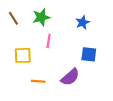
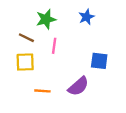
brown line: (13, 18) -> (26, 38), moved, turned -32
blue star: (83, 22) -> (86, 17), moved

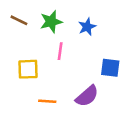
blue star: (86, 17) -> (87, 27), moved
brown line: (26, 38) -> (19, 20), moved

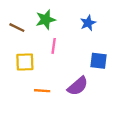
brown line: (19, 20) -> (17, 28), moved
blue star: (87, 27) -> (88, 23), moved

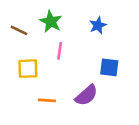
green star: (46, 20) -> (51, 22), turned -30

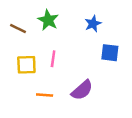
pink line: (60, 51) -> (53, 59), moved
blue square: (109, 67) -> (110, 53), moved

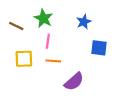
pink line: (53, 59) -> (48, 41), moved
orange line: (45, 95) -> (53, 61), moved

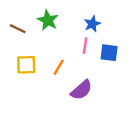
pink line: (48, 41) -> (85, 46), moved
orange line: (53, 61) -> (59, 67), turned -64

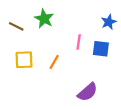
blue star: (92, 24) -> (109, 22), moved
purple semicircle: (81, 90) -> (88, 92), moved

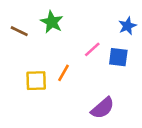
pink line: (79, 42) -> (92, 49), turned 40
yellow square: (24, 60) -> (36, 81), moved

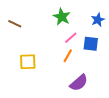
green star: (52, 22) -> (62, 17), moved
orange line: (64, 73) -> (68, 56), moved

